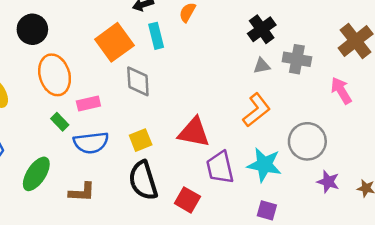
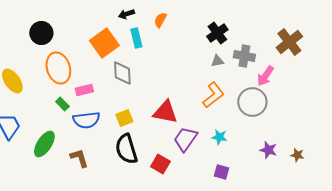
pink arrow: (341, 91) -> (265, 76), moved, turned -115
gray circle: (307, 141) -> (252, 102), moved
cyan star: (264, 165) -> (219, 137), size x0.6
purple trapezoid: (220, 167) -> (185, 139), turned 48
brown L-shape: (82, 192) -> (79, 158), turned -110

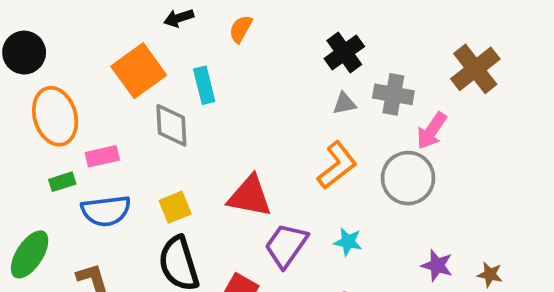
cyan rectangle: (136, 38) -> (204, 85), moved
green rectangle: (62, 104) -> (62, 182), turned -64

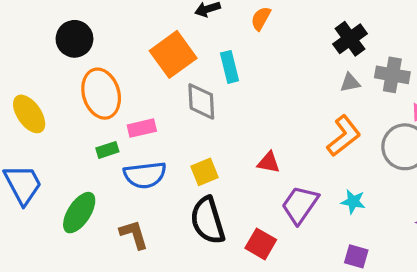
red triangle: (250, 196) -> (269, 162), size x0.6

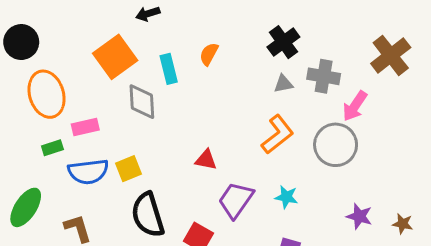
orange semicircle: (261, 18) -> (209, 54), moved
yellow square: (204, 172) -> (128, 169), moved

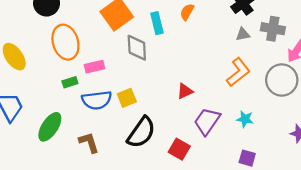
red triangle: (206, 160) -> (185, 91), turned -36
black semicircle: (148, 215) -> (141, 132), turned -128

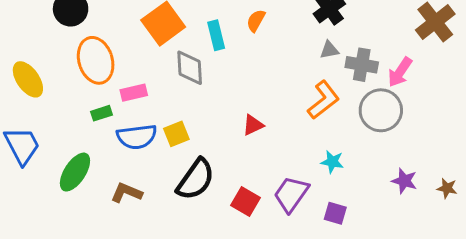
gray cross: (273, 29) -> (362, 65), moved
purple trapezoid: (207, 121) -> (291, 194), moved
brown L-shape: (89, 142) -> (126, 193), turned -50

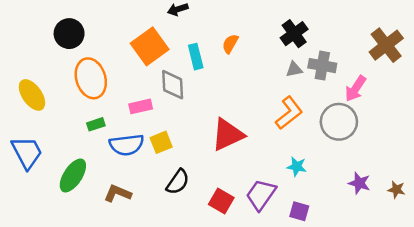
gray cross: (362, 65) -> (322, 66), moved
pink rectangle: (134, 93) -> (141, 106), moved
red triangle: (253, 125) -> (228, 135), size x1.8
black semicircle: (196, 179) -> (178, 182), size x0.7

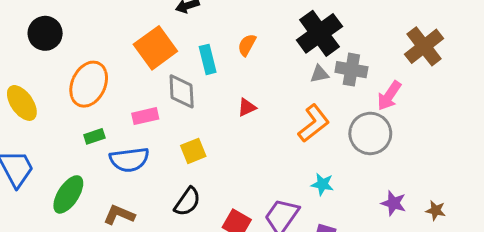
black circle: (69, 34) -> (45, 33), moved
black cross: (294, 34) -> (319, 33), size x1.4
orange ellipse: (91, 78) -> (89, 84), turned 42
red triangle: (228, 135) -> (247, 107), moved, size x0.5
yellow square: (161, 142) -> (193, 151), moved

